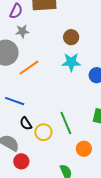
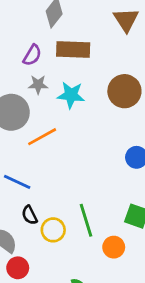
brown circle: (71, 37) -> (124, 91), moved, size x1.5
cyan star: (71, 62) -> (71, 95), moved
orange circle: (84, 149) -> (114, 247), moved

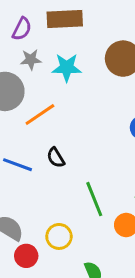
black semicircle: (30, 215) -> (56, 158), moved
yellow circle: (53, 230) -> (59, 236), moved

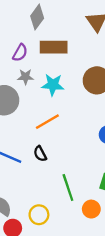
orange line: (40, 114) -> (47, 122), moved

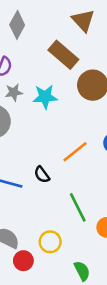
brown rectangle: (54, 47) -> (63, 55), moved, turned 48
orange line: (47, 122) -> (75, 152), moved

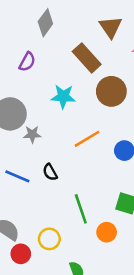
gray star: (14, 92) -> (32, 134), moved
orange line: (75, 152) -> (87, 139), moved

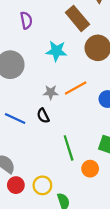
purple semicircle: (27, 62) -> (26, 20), turned -42
gray star: (32, 134) -> (51, 92), moved
yellow circle: (49, 239) -> (42, 185), moved

